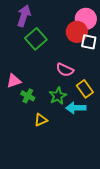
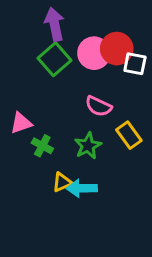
purple arrow: (24, 16) -> (54, 24), moved, turned -30
pink circle: (86, 19) -> (94, 53), moved
cyan arrow: (76, 108) -> (82, 188), moved

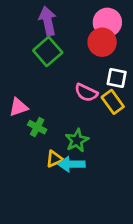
pink circle: (94, 53) -> (107, 22), moved
white square: (135, 64) -> (117, 78), moved
yellow rectangle: (129, 135) -> (113, 102), moved
green star: (88, 146) -> (77, 140), moved

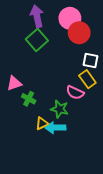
pink circle: (107, 22) -> (70, 18), moved
pink semicircle: (86, 93) -> (75, 93), moved
green star: (77, 140) -> (60, 109), turned -30

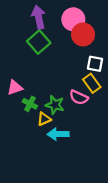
green star: (60, 109) -> (55, 105), moved
yellow triangle: (42, 123) -> (44, 119), moved

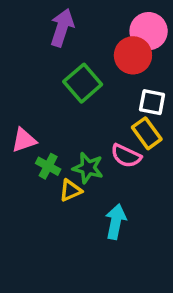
purple arrow: (39, 17) -> (62, 28), turned 30
pink circle: (73, 19) -> (149, 31), moved
green square: (39, 42) -> (83, 83), moved
cyan arrow: (58, 134) -> (116, 222), moved, turned 102

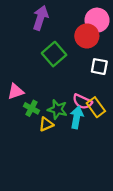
yellow rectangle: (147, 133) -> (96, 107), moved
cyan arrow: (116, 222) -> (77, 117), moved

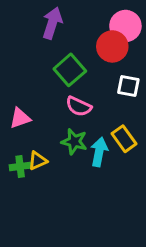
pink semicircle: (82, 102) -> (79, 106), moved
green cross: (31, 108) -> (20, 166), moved, turned -35
yellow triangle: (46, 124) -> (38, 161), moved

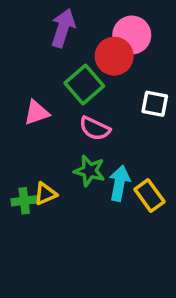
pink circle: (125, 26) -> (132, 35), moved
red circle: (112, 46) -> (114, 56), moved
pink triangle: (20, 118) -> (37, 113), moved
yellow rectangle: (124, 139) -> (149, 196), moved

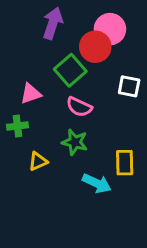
cyan arrow: (119, 183) -> (97, 183), moved, turned 104
yellow rectangle: (149, 196) -> (125, 163), turned 35
green cross: (24, 201) -> (17, 126), moved

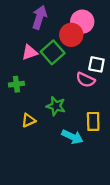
pink triangle: (31, 94) -> (30, 52), moved
pink semicircle: (79, 107) -> (86, 80), moved
green cross: (17, 126) -> (16, 84), moved

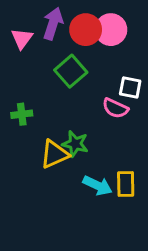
red circle: (71, 35) -> (86, 30), moved
pink triangle: (30, 52) -> (22, 38), moved, turned -35
yellow triangle: (29, 120) -> (54, 154), moved, size x1.5
yellow rectangle: (93, 121) -> (126, 184), moved

